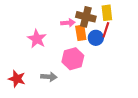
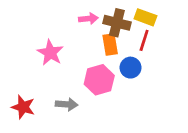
yellow rectangle: (107, 13) -> (145, 17), turned -63
pink arrow: (68, 23) -> (88, 19), moved
blue circle: (96, 38) -> (130, 68), moved

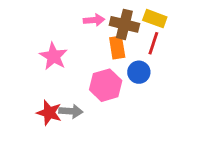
red star: (23, 107) -> (49, 113), moved

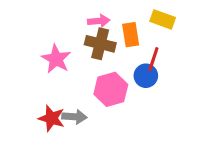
brown cross: (124, 24) -> (100, 44), moved
red line: (153, 43) -> (153, 59), moved
orange rectangle: (117, 48) -> (131, 35), moved

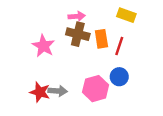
orange rectangle: (131, 35) -> (101, 39), moved
blue circle: (146, 76) -> (119, 77), moved
pink hexagon: (111, 89) -> (96, 89), moved

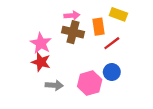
orange rectangle: (101, 39) -> (98, 27), moved
red line: (119, 46) -> (112, 43), turned 35
red star: (40, 92) -> (41, 62), moved

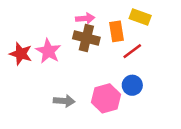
red star: (41, 62) -> (21, 54), moved

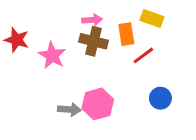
red star: (21, 54) -> (17, 40), moved
blue circle: (132, 85) -> (160, 98), moved
pink hexagon: (106, 98) -> (98, 104), moved

